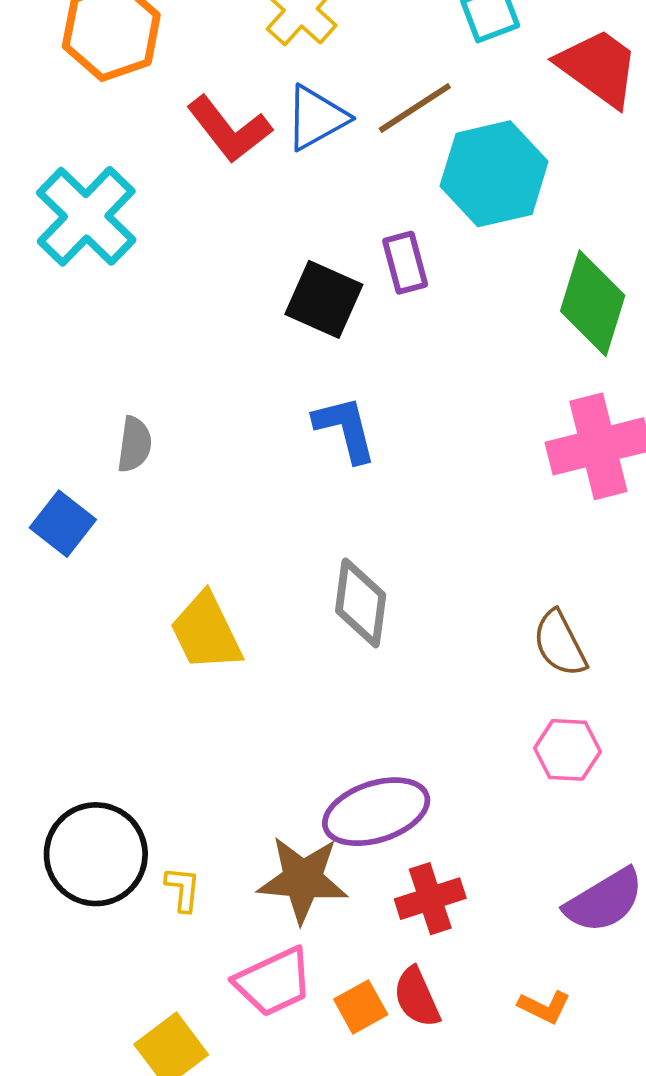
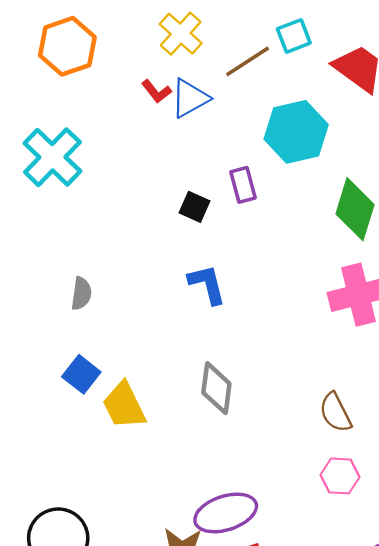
brown line: (415, 108) -> (248, 61), moved
red L-shape: (229, 129) -> (156, 91), moved, size x0.6
black square: (324, 299) -> (194, 207), size x0.7
blue square: (63, 524) -> (81, 374), moved

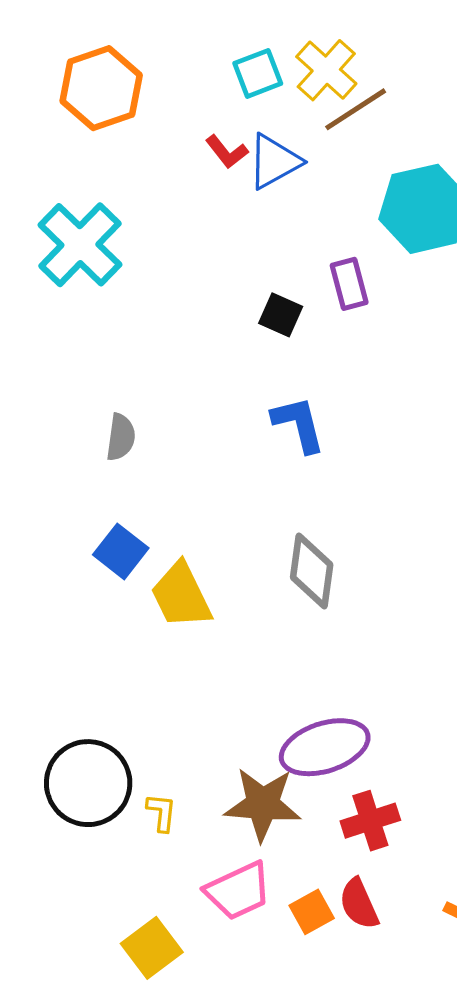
yellow cross: (181, 34) -> (326, 70), moved
cyan square: (294, 36) -> (258, 73), moved

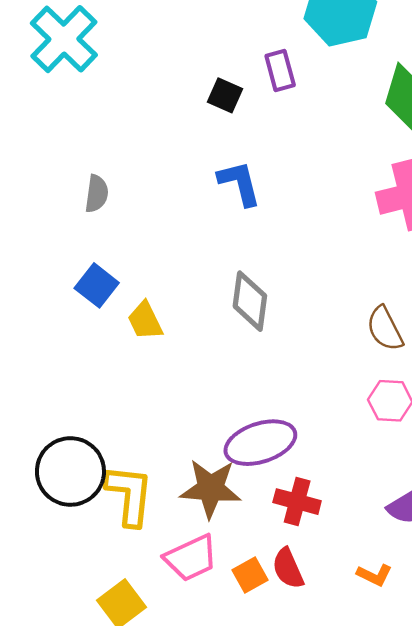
yellow trapezoid: (181, 595) -> (145, 321), size x0.7
yellow L-shape: (162, 812) -> (129, 495), size x2.0
red cross: (370, 821) -> (297, 502), turned 33

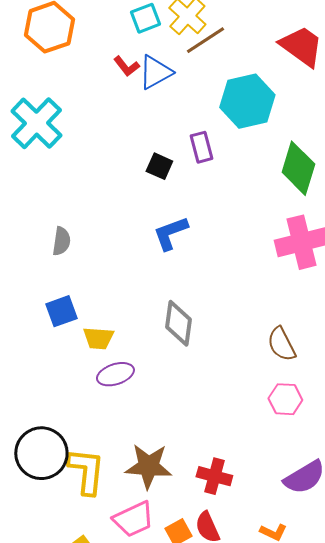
blue L-shape: (239, 183) -> (170, 233), turned -96
blue square: (97, 285) -> (61, 311), turned 32
yellow trapezoid: (145, 321) -> (98, 338), turned -60
purple ellipse: (260, 443) -> (115, 374), moved, size x0.7

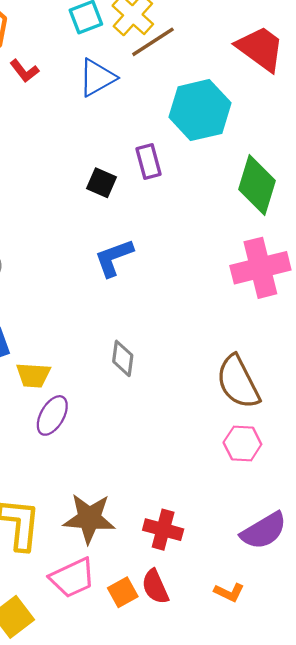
red L-shape: (126, 66) -> (24, 71), moved
gray diamond: (178, 323) -> (123, 358), size x0.7
brown semicircle: (281, 344) -> (238, 382), size x1.4
purple ellipse: (115, 374) -> (52, 415), turned -42

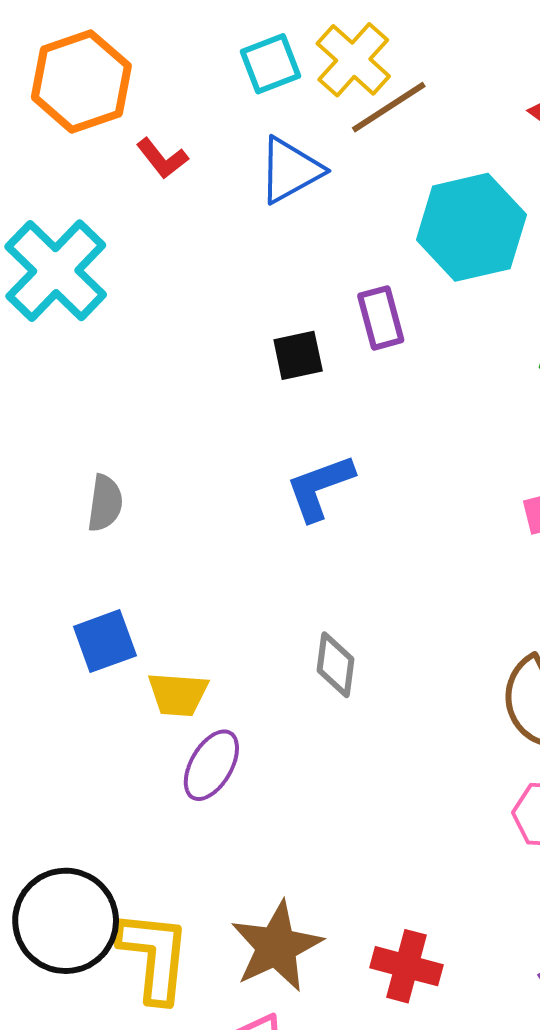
black square: (102, 183) -> (298, 355), turned -36
brown star: (89, 518) -> (276, 946), turned -30

